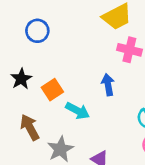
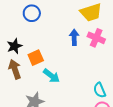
blue arrow: (108, 85) -> (74, 37), moved
brown arrow: (30, 127) -> (15, 69), moved

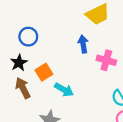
blue circle: (32, 13) -> (28, 37), moved
pink cross: (96, 38) -> (106, 60), moved

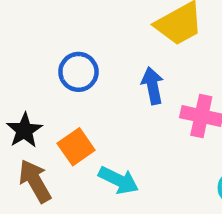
blue circle: (28, 37) -> (78, 72), moved

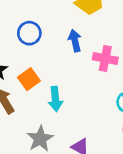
cyan arrow: (119, 180) -> (55, 99), turned 60

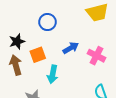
blue arrow: (75, 41) -> (71, 48), moved, turned 56

